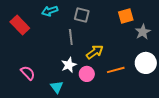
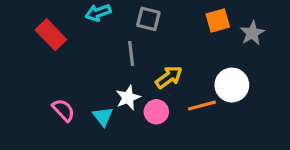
gray star: (143, 32) -> (252, 33), moved
white circle: (146, 63) -> (232, 85), moved
cyan triangle: (57, 87) -> (103, 116), moved

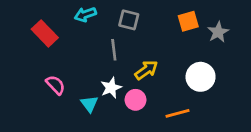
orange line: (202, 105) -> (177, 113), moved
pink semicircle: (63, 110) -> (56, 85), moved

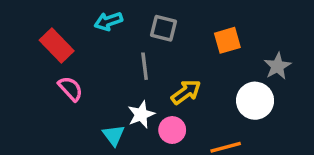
orange square: (188, 21) -> (227, 40), moved
gray star: (218, 32) -> (277, 66), moved
pink semicircle: (56, 85) -> (70, 89), moved

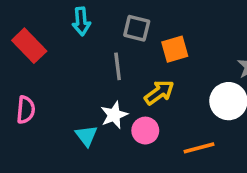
cyan arrow: (108, 21) -> (81, 21), turned -76
orange square: (227, 40) -> (175, 49), moved
pink semicircle: (70, 89) -> (26, 110), moved, turned 48

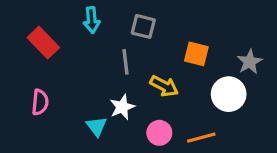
orange square: (175, 49) -> (196, 54), moved, turned 30
yellow arrow: (159, 92) -> (164, 86), turned 64
pink circle: (145, 131) -> (159, 133), moved

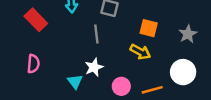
yellow arrow: (164, 86) -> (140, 52), moved
white circle: (229, 94) -> (183, 72), moved

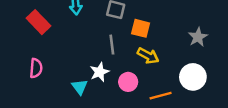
orange square: (149, 28) -> (141, 28), moved
gray line: (96, 34) -> (112, 45), moved
pink circle: (121, 86) -> (128, 82), moved

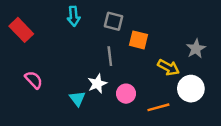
red rectangle: (38, 22) -> (21, 30), moved
yellow arrow: (148, 56) -> (168, 67), moved
pink semicircle: (36, 68) -> (34, 80), turned -48

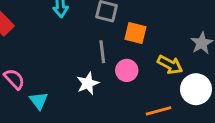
pink circle: (126, 94) -> (127, 70), moved
cyan triangle: (77, 99) -> (39, 101), moved

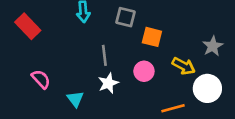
gray line: (102, 52) -> (104, 55), moved
cyan triangle: (39, 101) -> (75, 99), moved

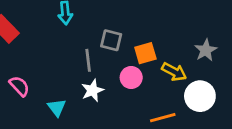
gray square: (125, 17) -> (111, 40), moved
orange square: (152, 37) -> (145, 53), moved, turned -30

